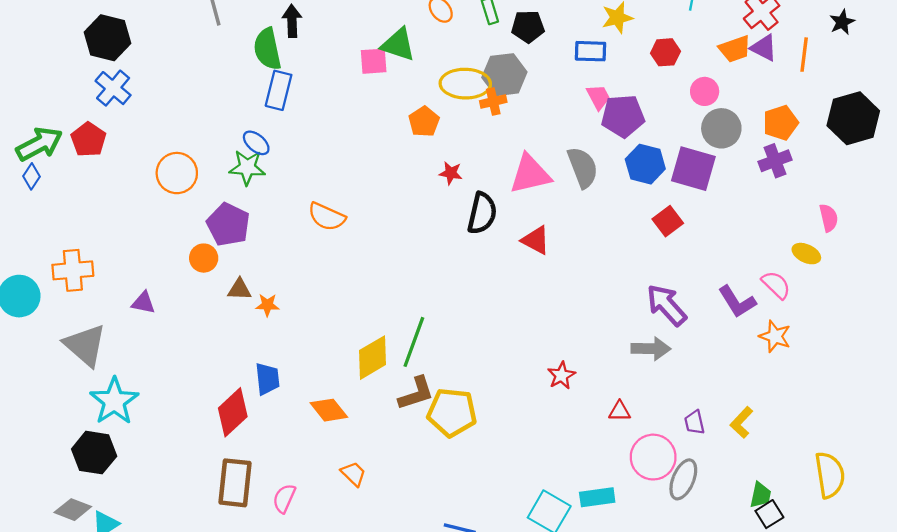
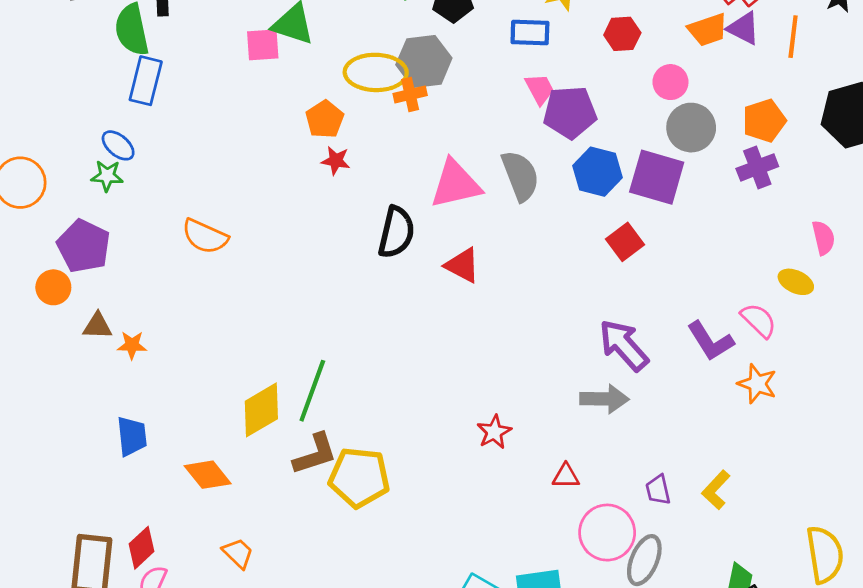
green star: (247, 167) -> (107, 176), size x0.7
red star: (451, 173) -> (336, 161), moved
red diamond: (233, 412) -> (142, 548), moved, size x0.7

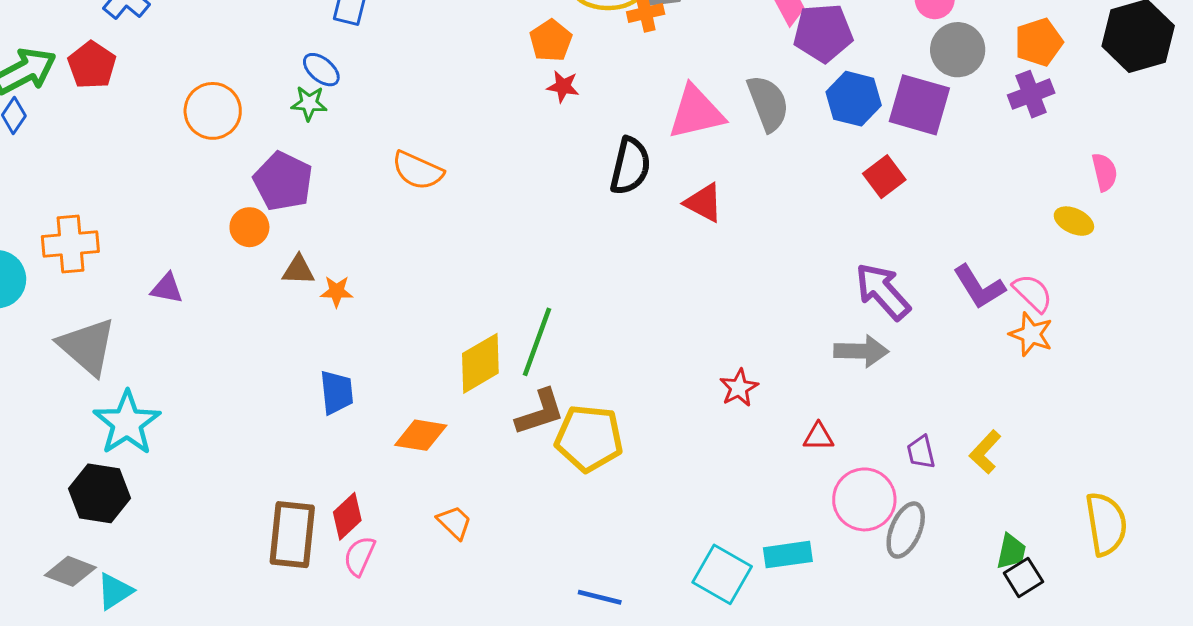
pink semicircle: (759, 320) -> (1033, 293), moved
orange diamond: (208, 475) -> (421, 435), turned -42

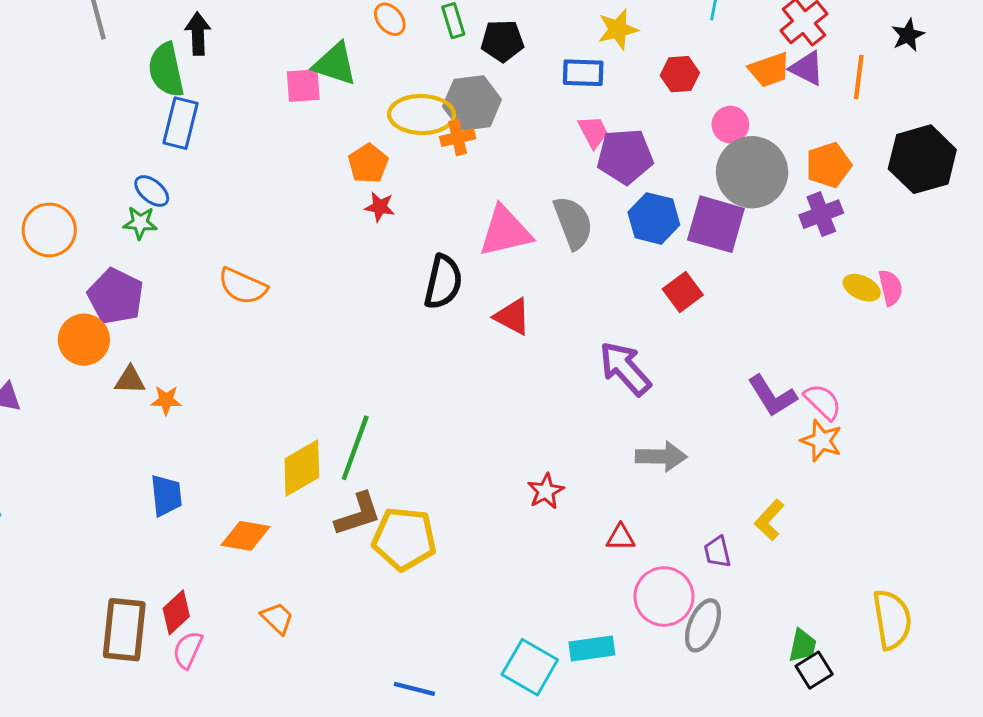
gray circle: (958, 50) -> (752, 172), size x1.4
yellow ellipse: (1074, 221) -> (862, 288), moved
orange circle: (249, 227) -> (84, 340), size x1.4
purple arrow: (883, 291) -> (625, 368), moved
yellow L-shape: (985, 452) -> (769, 520), moved

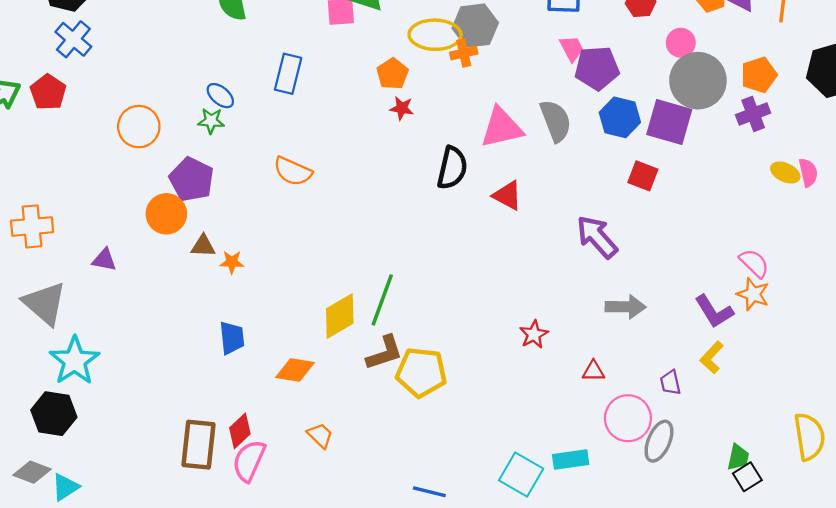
blue rectangle: (181, 123) -> (288, 74), moved
red square: (683, 292) -> (643, 176), turned -32
purple L-shape: (772, 396) -> (714, 311), moved
pink semicircle: (188, 650) -> (249, 461), size x1.4

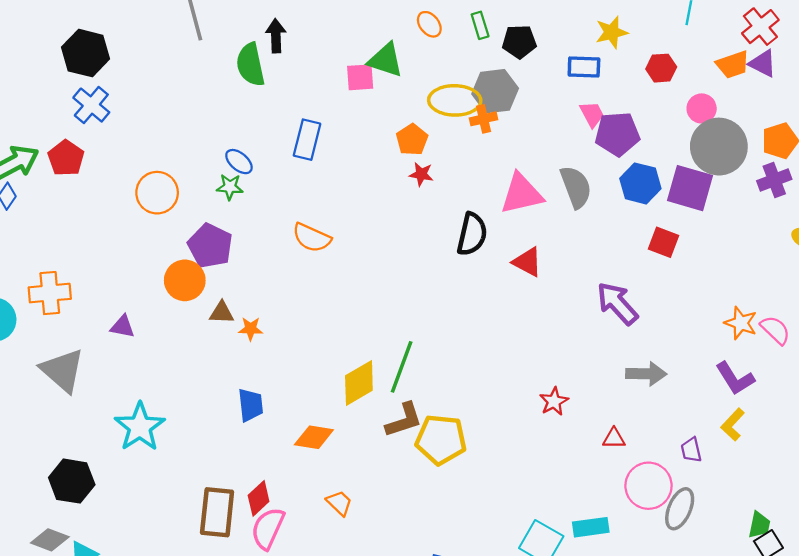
orange star: (753, 294) -> (741, 323), moved
cyan star: (75, 361) -> (140, 427), moved

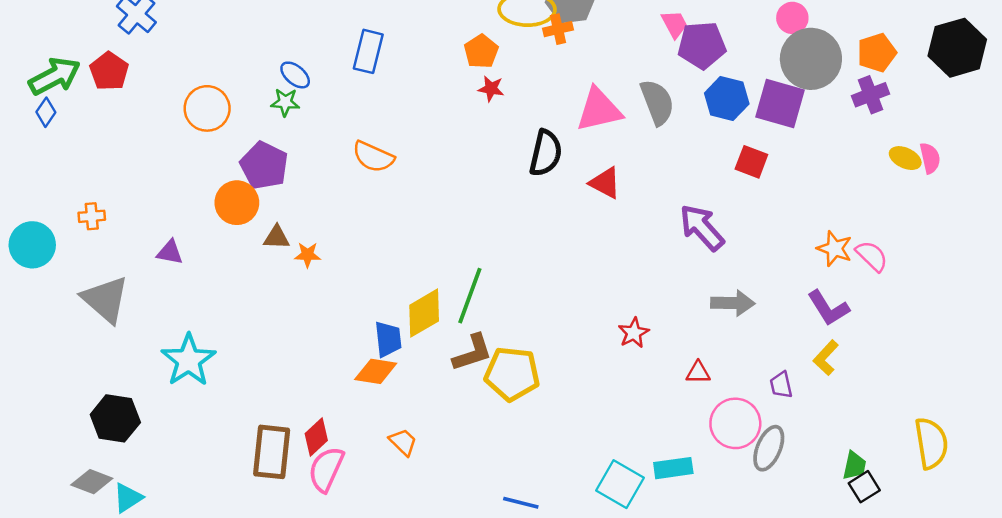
orange cross: (50, 293) -> (92, 216), size x0.6
blue trapezoid: (251, 405) -> (388, 339), moved

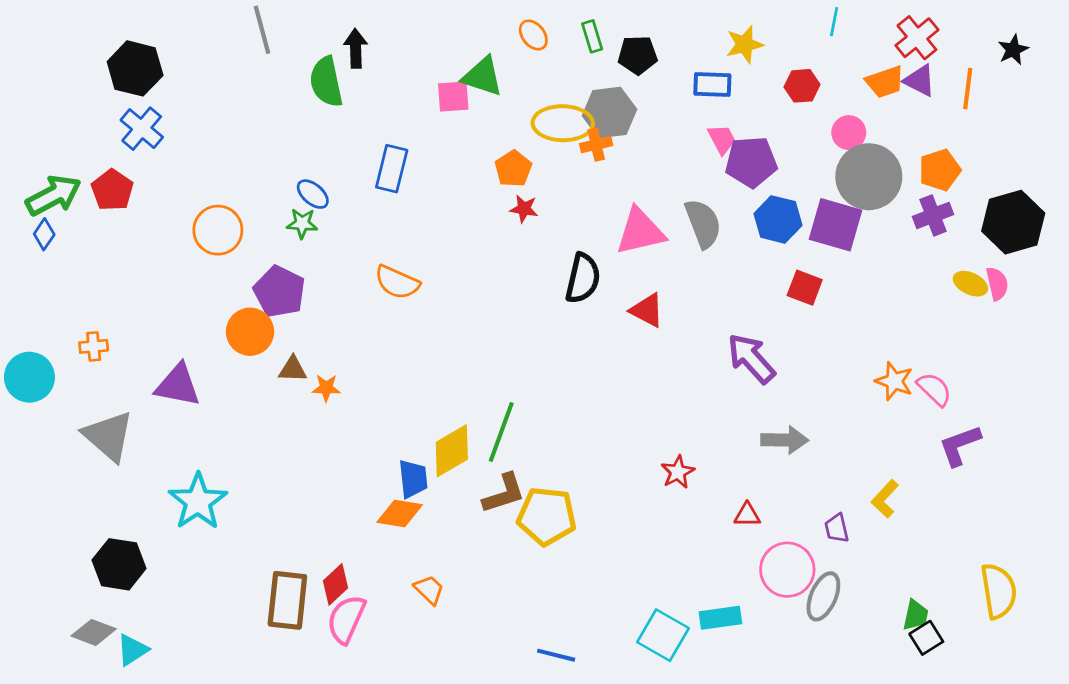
black hexagon: (957, 48) -> (1013, 222), moved
purple triangle: (170, 252) -> (178, 385), size x1.6
purple L-shape: (828, 308) -> (960, 445), moved, turned 102

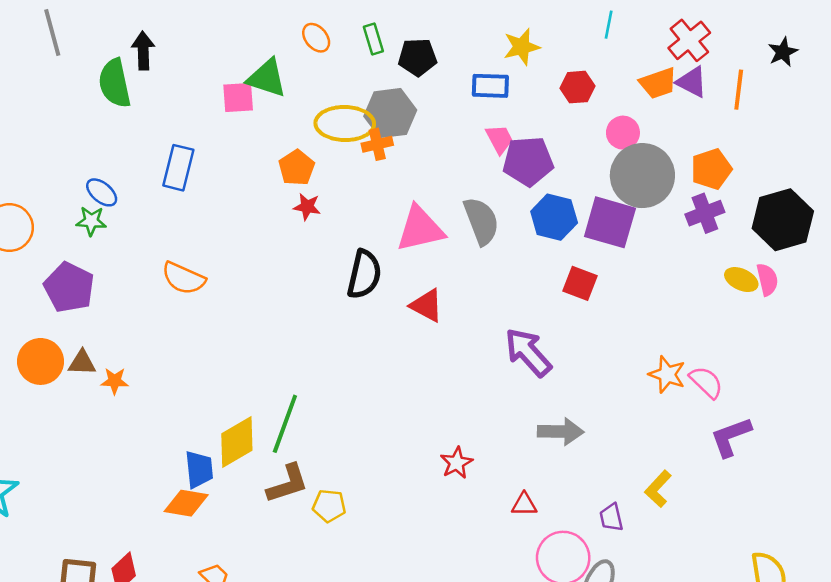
orange circle: (250, 332) -> (41, 361), moved
yellow pentagon: (547, 516) -> (329, 506), size x0.6

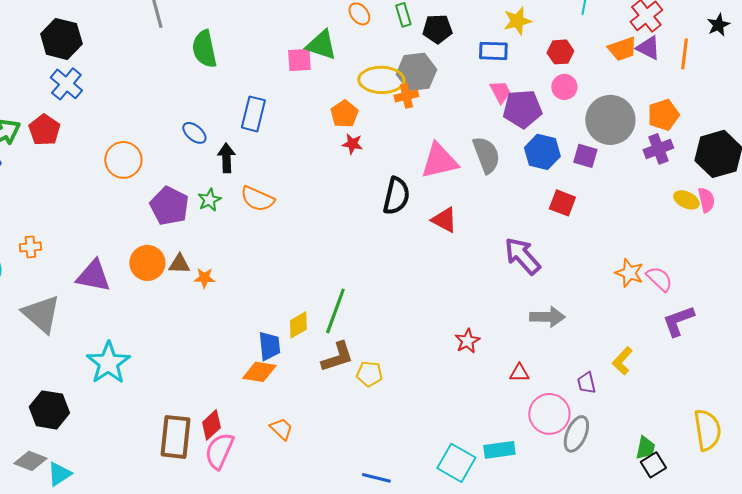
black arrow: (143, 51) -> (226, 158), moved
pink circle: (623, 133) -> (564, 87), moved
green star: (91, 221) -> (209, 200), moved, turned -30
purple square: (610, 222) -> (585, 156), size x0.6
yellow diamond: (237, 442) -> (298, 325), size x0.7

